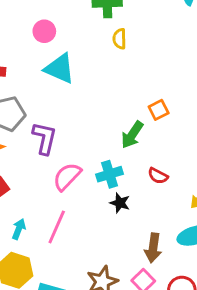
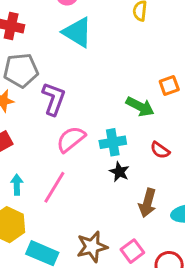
green arrow: (132, 135) -> (140, 107), turned -104
cyan arrow: (19, 229) -> (17, 185), turned -30
brown arrow: (153, 248) -> (148, 203), moved

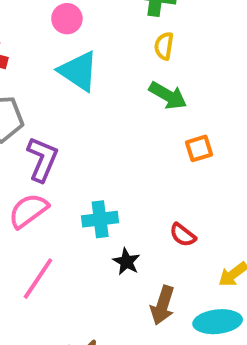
green arrow: (140, 107) -> (168, 96), moved
pink semicircle: (71, 139) -> (28, 211), moved
cyan cross: (113, 142) -> (100, 219), moved

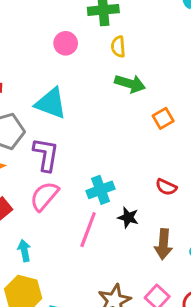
pink circle: (67, 19) -> (66, 43), moved
cyan triangle: (78, 71) -> (51, 103), moved
pink line: (38, 279) -> (88, 230), moved

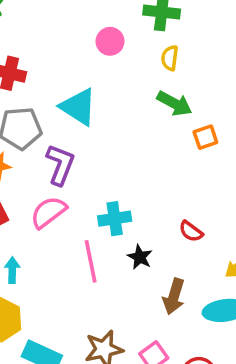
orange square: (163, 118) -> (205, 137), moved
pink line: (88, 230) -> (91, 261), turned -44

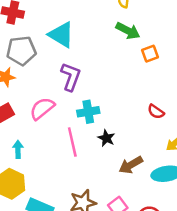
purple L-shape: (60, 165) -> (71, 77), moved
red semicircle: (191, 231) -> (156, 112), moved
brown arrow: (174, 296) -> (131, 165), turned 45

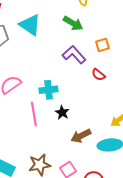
green arrow: (128, 31) -> (73, 23), moved
purple L-shape: (71, 77) -> (74, 55), moved, turned -65
red semicircle: (156, 112) -> (98, 75), moved

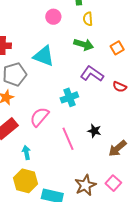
orange square: (102, 45) -> (117, 48), moved
cyan cross: (48, 90) -> (69, 97), moved

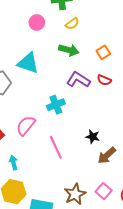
yellow semicircle: (88, 19) -> (72, 24), turned -120
red semicircle: (120, 87) -> (104, 80), moved
black star: (94, 131) -> (93, 137), moved

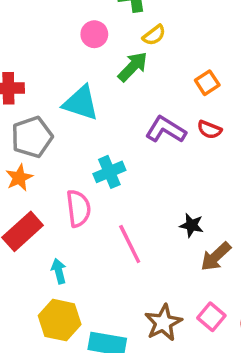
green arrow: (69, 50) -> (133, 67), moved, turned -60
cyan cross: (56, 105) -> (109, 172), moved
pink semicircle: (26, 126) -> (78, 208), turned 135

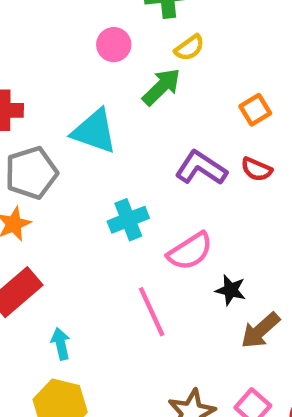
pink semicircle: (78, 208) -> (190, 251), moved, turned 63

